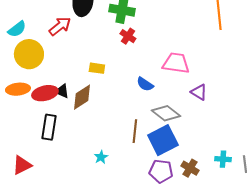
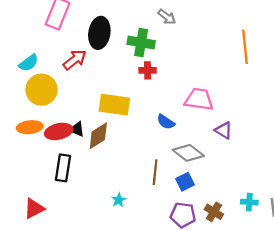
red cross: (128, 36) -> (148, 70), turned -35
yellow rectangle: (97, 68) -> (114, 105), size x1.8
blue square: (163, 140) -> (185, 182), size x0.6

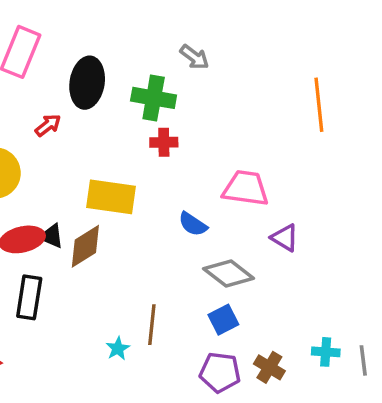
red arrow: (75, 60) -> (48, 125), size x0.7
brown line: (155, 172) -> (152, 325), moved

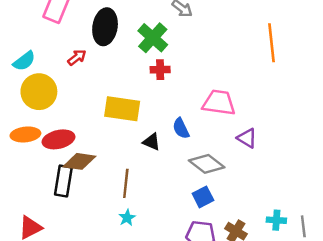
green cross: (154, 98) -> (153, 38), turned 32
blue semicircle: (193, 224) -> (181, 128), turned 30
black triangle: (51, 236) -> (152, 142), moved
brown diamond: (85, 246) -> (79, 161), moved, turned 40
brown line: (152, 325) -> (126, 183), moved

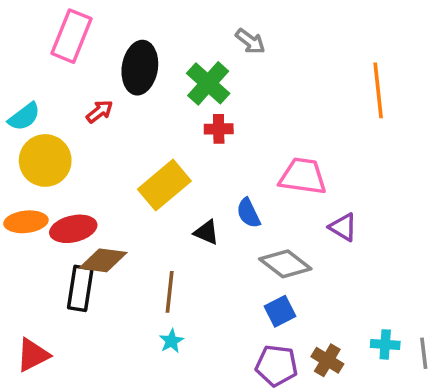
yellow rectangle: (122, 109) -> (164, 185), turned -48

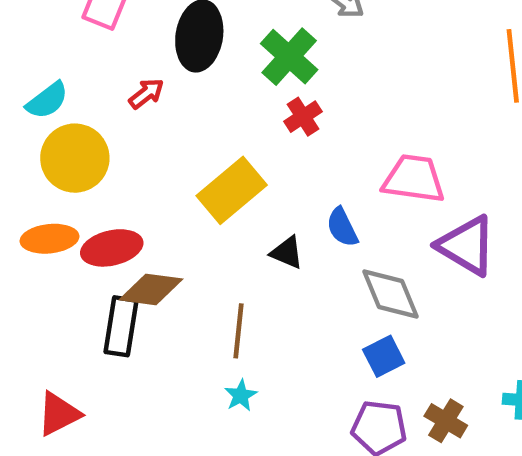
red cross: (219, 129) -> (303, 117), turned -32
purple triangle: (343, 227) -> (467, 246), size x1.6
gray diamond: (285, 264) -> (391, 294), turned 30

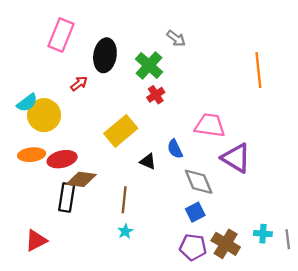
cyan semicircle: (47, 100) -> (27, 103), moved
brown cross: (446, 421) -> (226, 244), size x1.4

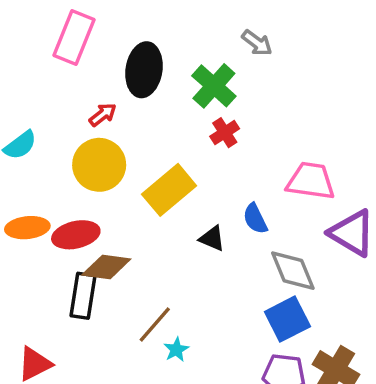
yellow circle: (44, 115) -> (99, 165), moved
brown line: (124, 200) -> (155, 324), moved, turned 35
blue square: (195, 212) -> (287, 319), size x1.4

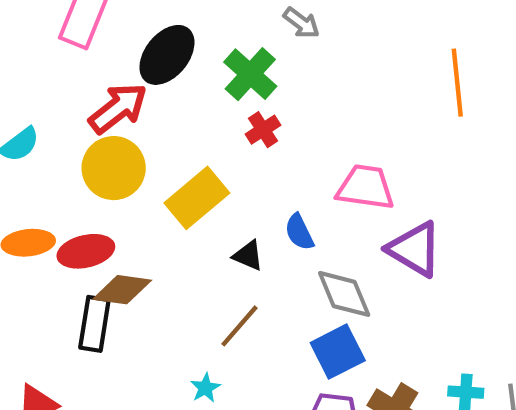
black ellipse: (144, 70) -> (167, 55), turned 30
red arrow: (103, 115) -> (118, 108), size x1.8
brown line: (155, 324) -> (240, 326), moved

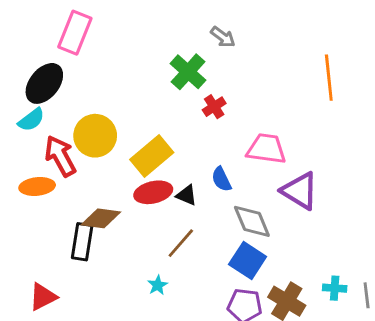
black ellipse: (167, 55) -> (44, 83), moved
red arrow: (118, 108) -> (60, 156), moved, turned -81
red cross: (263, 130) -> (214, 107), moved
red ellipse: (86, 251) -> (153, 192), moved
blue square: (338, 352) -> (248, 261), turned -30

